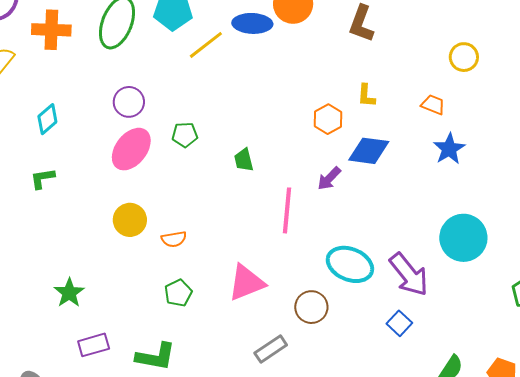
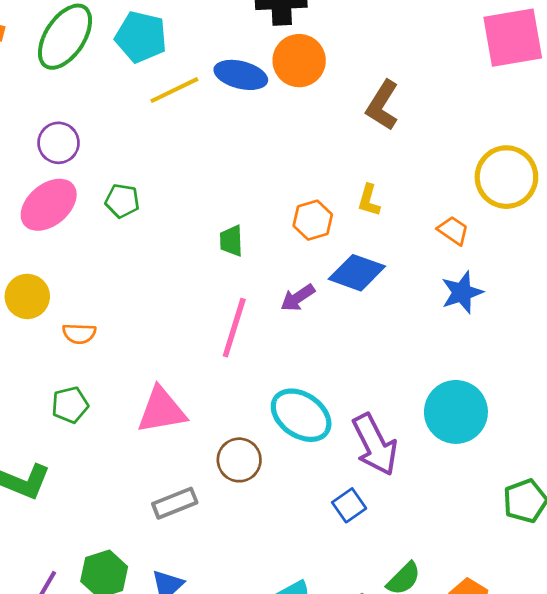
yellow circle: (464, 57) -> (506, 177), size x1.6
green trapezoid: (244, 160) -> (231, 241), moved

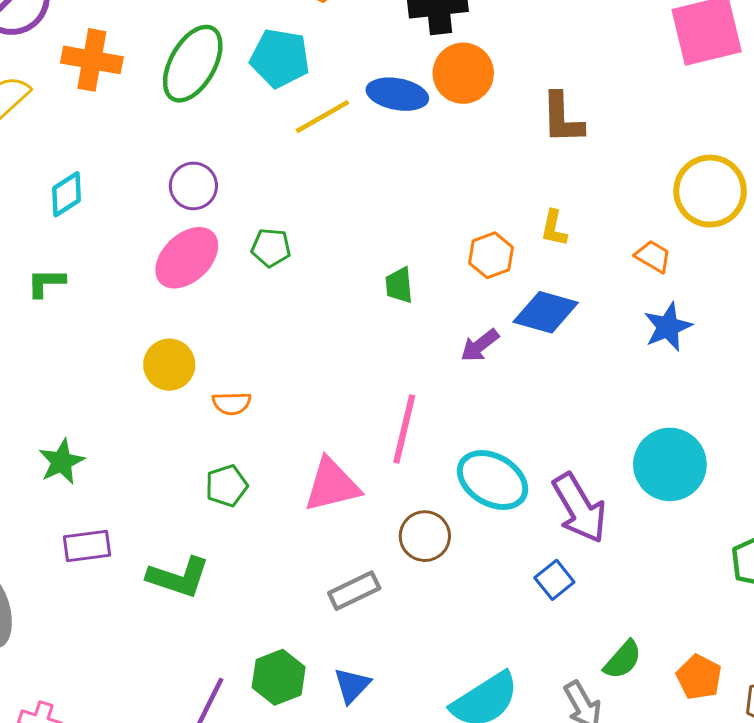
brown L-shape: (382, 105) -> (562, 118), turned -30
pink line: (234, 328) -> (404, 429), moved

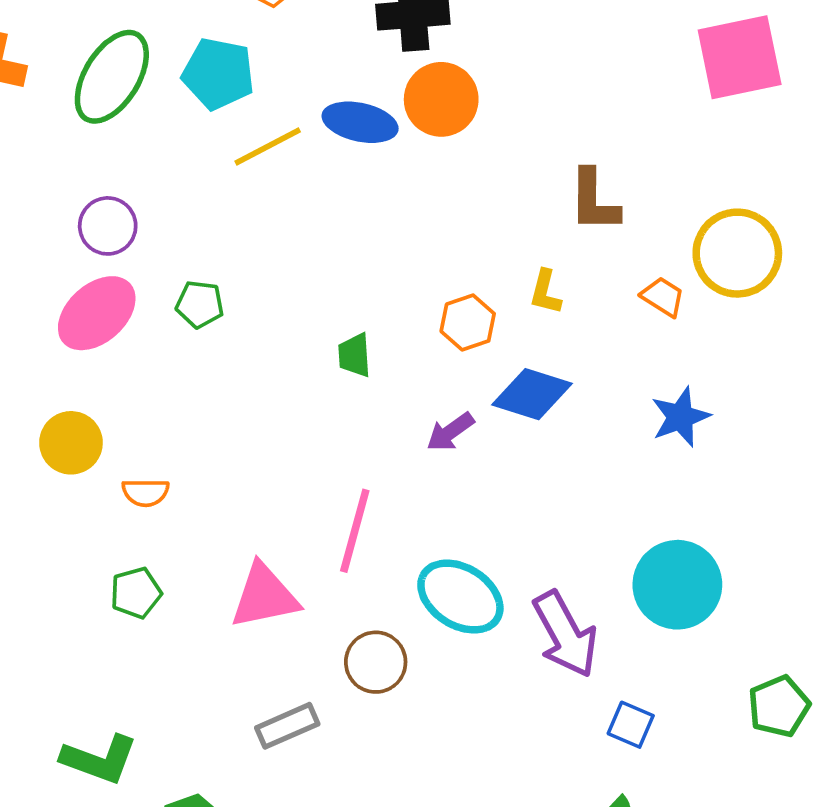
brown L-shape: (562, 118) -> (594, 201), moved
orange trapezoid: (653, 256) -> (663, 297), moved
green L-shape: (178, 577) -> (99, 759), moved
blue square: (554, 580) -> (631, 725), moved, turned -30

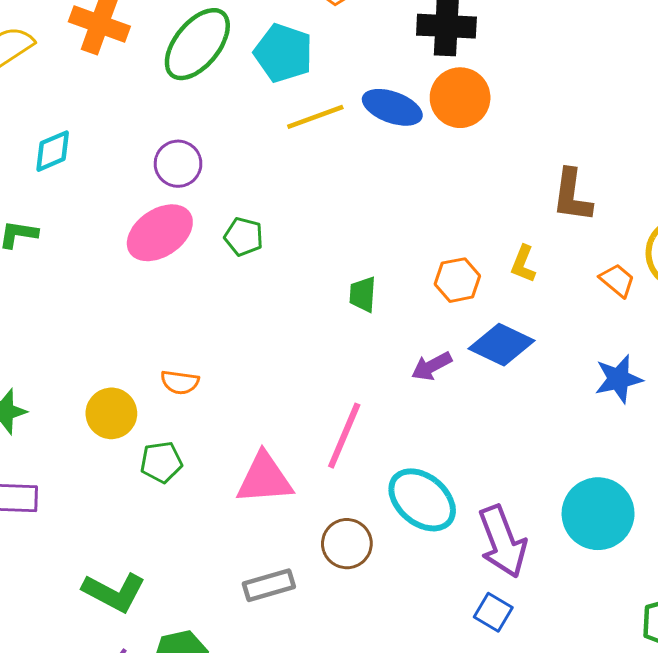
yellow circle: (71, 443) -> (111, 413), moved
blue square: (631, 725) -> (493, 612), moved

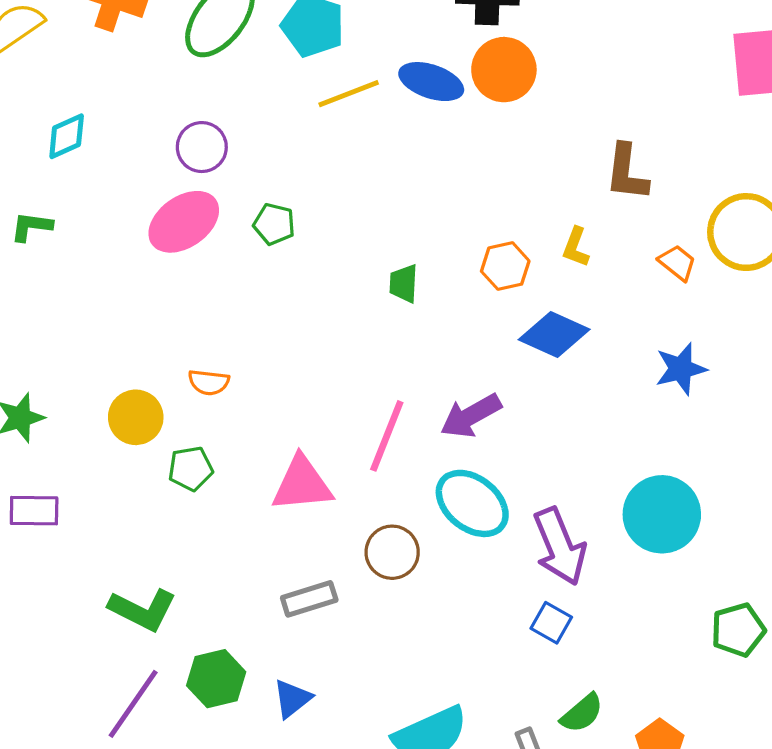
purple arrow: (432, 366) -> (471, 416), moved, size x1.4

